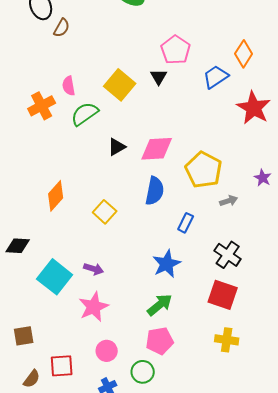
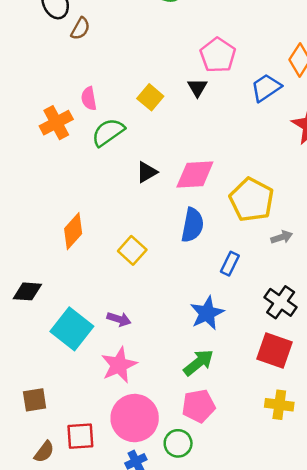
yellow square: (120, 85) -> (150, 97), size x0.7
pink circle: (107, 351) -> (135, 418), size x1.8

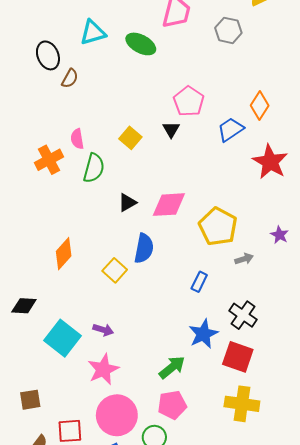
green semicircle: (108, 132) -> (94, 168), turned 140
blue semicircle: (192, 225) -> (144, 248), moved
blue star: (207, 313) -> (203, 334), moved
yellow cross: (279, 405) -> (242, 404), size x1.4

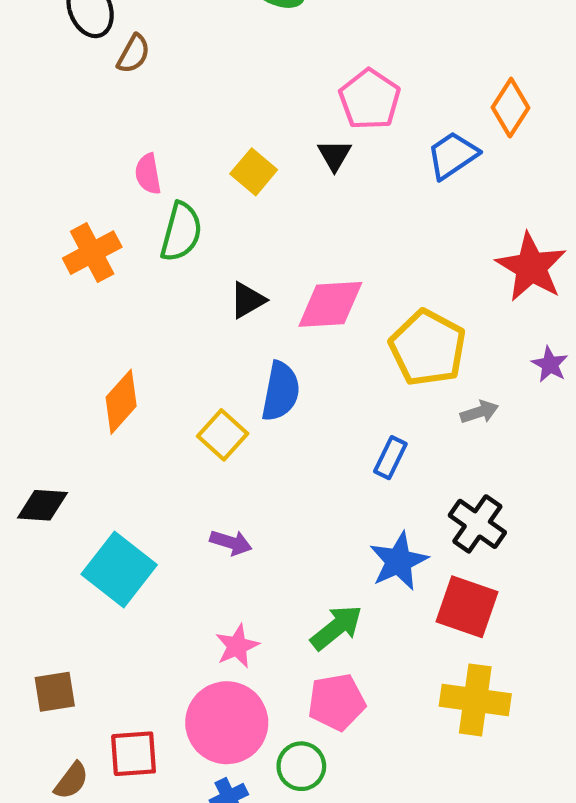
orange cross: (49, 160) -> (92, 253), moved
red star: (270, 162) -> (531, 267), moved
purple arrow: (103, 330) -> (231, 543), moved
pink star: (103, 369) -> (237, 646), moved, size x0.7

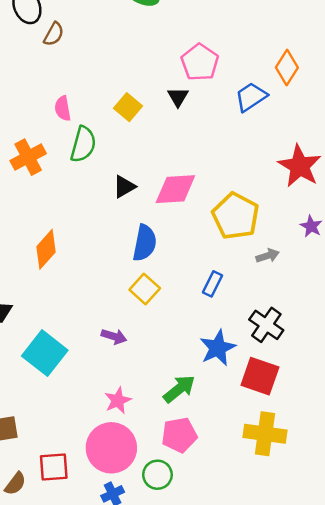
yellow square: (223, 435) -> (145, 289), moved

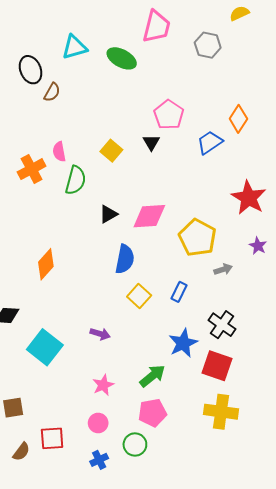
orange cross: (28, 157) -> (32, 169), moved
yellow square: (145, 289) -> (139, 296), moved
pink circle: (111, 448) -> (98, 423), size x0.5

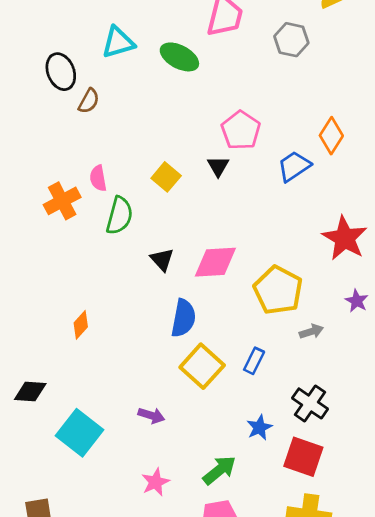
black triangle: (108, 214) -> (162, 260), turned -42
orange diamond: (46, 264) -> (81, 325), size x0.7
yellow square: (139, 296) -> (202, 366), size x1.4
blue star: (183, 343) -> (259, 427), size x0.7

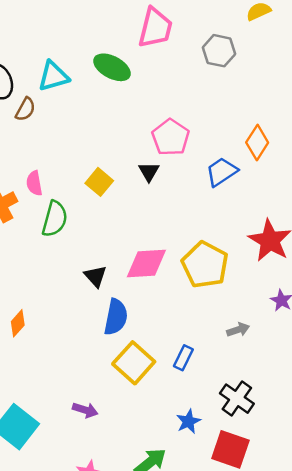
cyan triangle: (118, 42) -> (53, 76), moved
black triangle: (162, 260) -> (95, 276), moved
yellow pentagon: (278, 290) -> (205, 265), moved

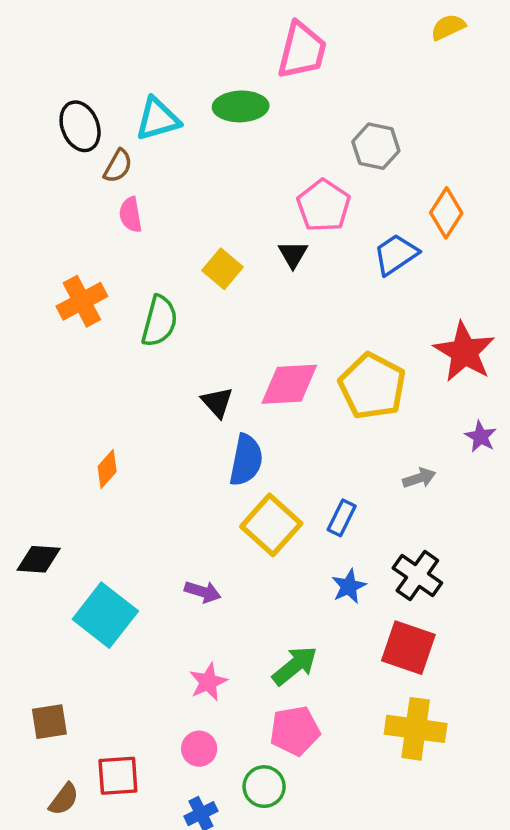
gray hexagon: (219, 51) -> (376, 146), moved
green ellipse: (112, 67) -> (241, 106), turned -30
pink semicircle: (34, 183) -> (131, 215), moved
blue star: (188, 421) -> (349, 586), moved

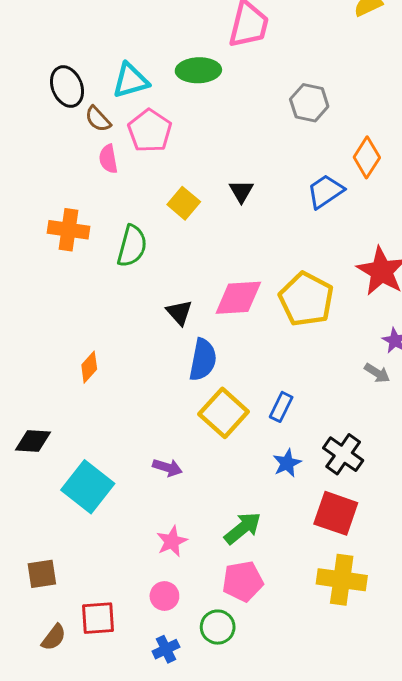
brown semicircle: (118, 166) -> (98, 119), turned 108
pink pentagon: (324, 206) -> (150, 131), moved
orange cross: (82, 301) -> (68, 230), turned 36
gray arrow: (419, 478) -> (377, 373), moved, turned 50

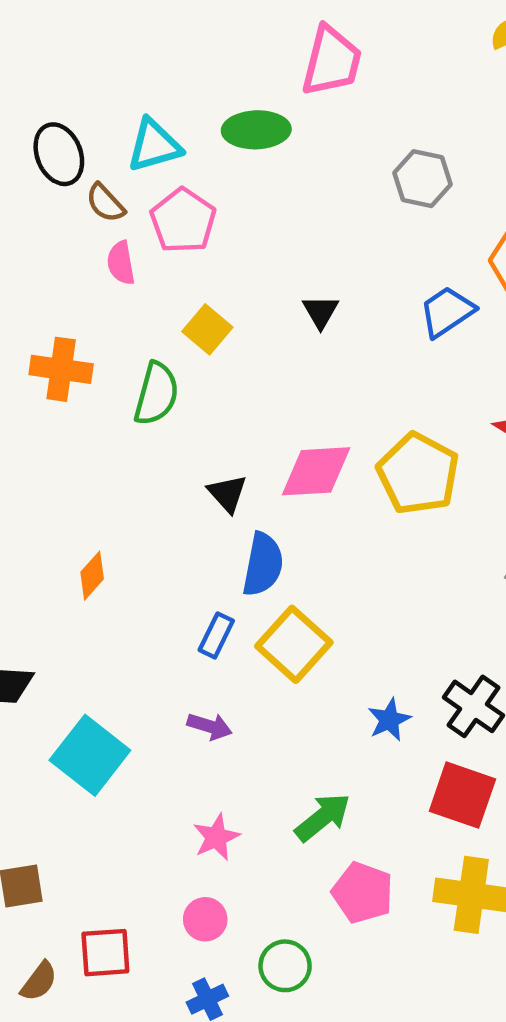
yellow square: (184, 203) -> (207, 329), moved
blue rectangle: (281, 407) -> (216, 635), moved
pink pentagon: (243, 581) -> (363, 893), moved, turned 30

